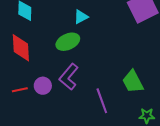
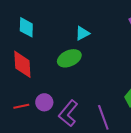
purple L-shape: (69, 77) -> (68, 113), moved

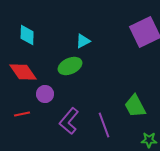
red diamond: (22, 64) -> (23, 72), turned -32
purple circle: (44, 102) -> (45, 94), moved

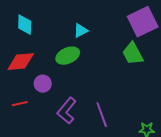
red diamond: (23, 72) -> (21, 62), turned -60
green trapezoid: (135, 106) -> (133, 54), moved

